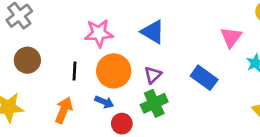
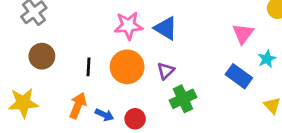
pink star: (99, 33) -> (128, 26), moved
blue rectangle: (204, 78) -> (239, 76), moved
blue arrow: (104, 102) -> (104, 115), moved
green cross: (154, 103) -> (183, 99), moved

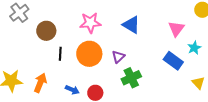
blue triangle: (166, 28) -> (131, 25), moved
brown circle: (42, 56) -> (46, 31), moved
orange arrow: (78, 105) -> (40, 83), moved

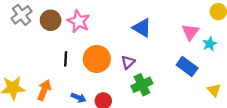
pink star: (90, 23) -> (79, 21), moved, turned 30
brown circle: (46, 31) -> (51, 20), moved
cyan star: (194, 48) -> (210, 44), moved

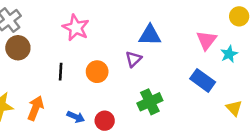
brown circle: (51, 20) -> (18, 48), moved
blue triangle: (142, 28) -> (150, 35), turned -30
orange circle: (97, 59) -> (97, 72), size x0.7
purple triangle: (128, 62) -> (134, 59), moved

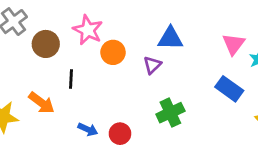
brown circle: (18, 48) -> (46, 44), moved
orange circle: (97, 72) -> (113, 52), moved
orange arrow: (36, 108) -> (42, 103), moved, turned 105

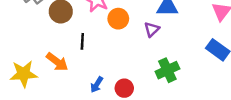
blue arrow: (88, 129) -> (97, 85), turned 98

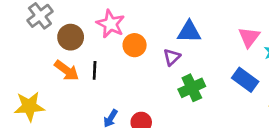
orange arrow: (57, 62) -> (67, 70), moved
green cross: (167, 70) -> (192, 88), moved

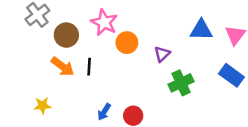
blue triangle: (189, 32) -> (201, 30), moved
yellow star: (29, 106) -> (42, 106), moved, size x0.6

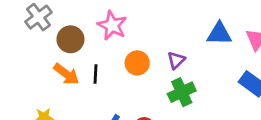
orange circle: (127, 43) -> (137, 63), moved
green cross: (181, 83) -> (182, 92), moved

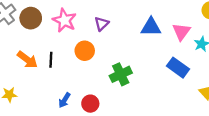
brown circle: (70, 39) -> (31, 18), moved
purple triangle: (176, 60) -> (102, 24), moved

